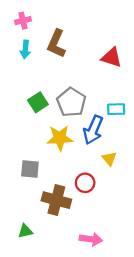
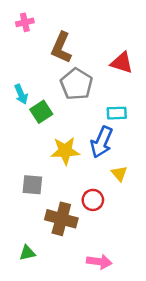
cyan arrow: (25, 49) -> (21, 94), moved, turned -30
gray pentagon: (71, 102) -> (76, 84), moved
cyan rectangle: (116, 109) -> (117, 113), moved

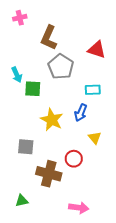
green square: (41, 112) -> (33, 89), turned 36
blue arrow: (102, 142) -> (81, 113), size x0.7
yellow star: (65, 151) -> (52, 120), turned 30

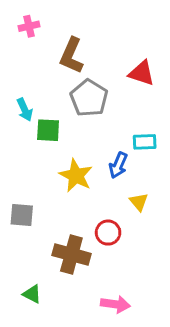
cyan rectangle: (93, 90) -> (145, 142), moved
gray square: (26, 147) -> (22, 215), moved
green triangle: (22, 201) -> (32, 294), turned 40

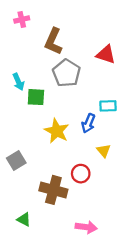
gray square: (22, 215) -> (16, 160), turned -36

